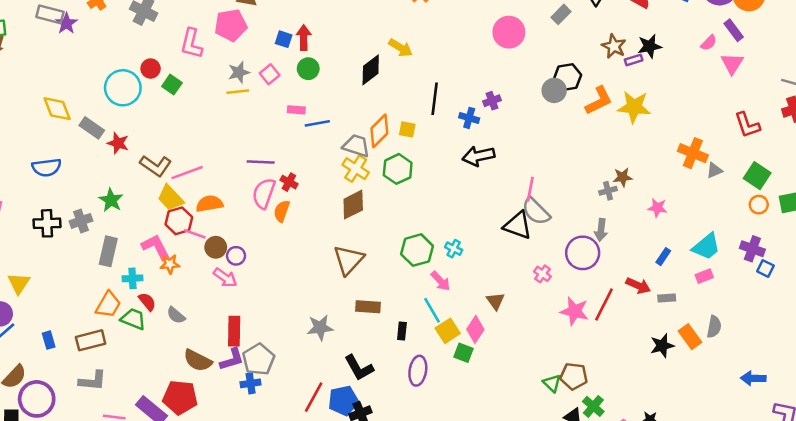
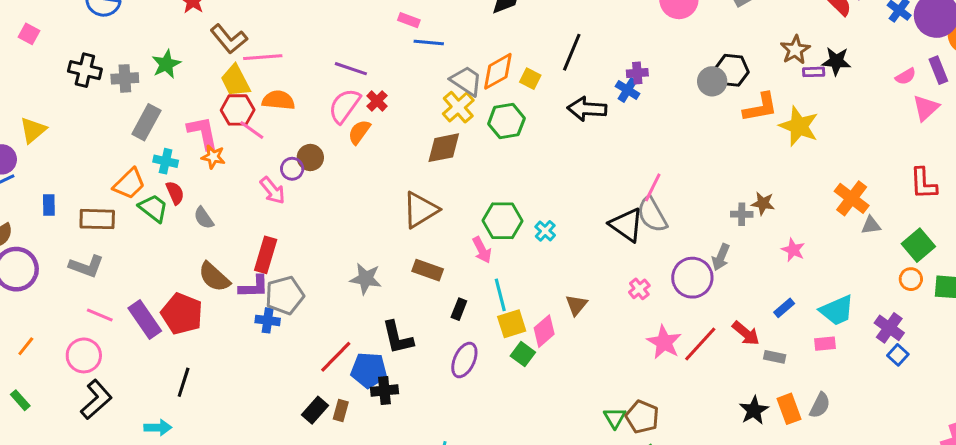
blue cross: (469, 118) -> (627, 90), moved
black arrow: (478, 156) -> (587, 109), moved
brown circle: (216, 247) -> (310, 157), moved
pink arrow: (441, 281) -> (482, 250), moved
black star: (662, 346) -> (754, 410), turned -30

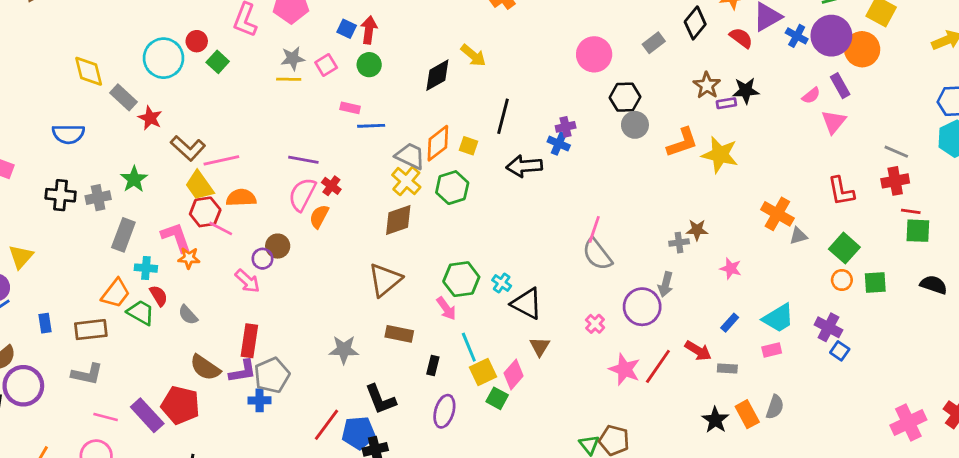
black hexagon: (732, 70) -> (625, 97), moved
black triangle: (626, 225) -> (527, 304), moved

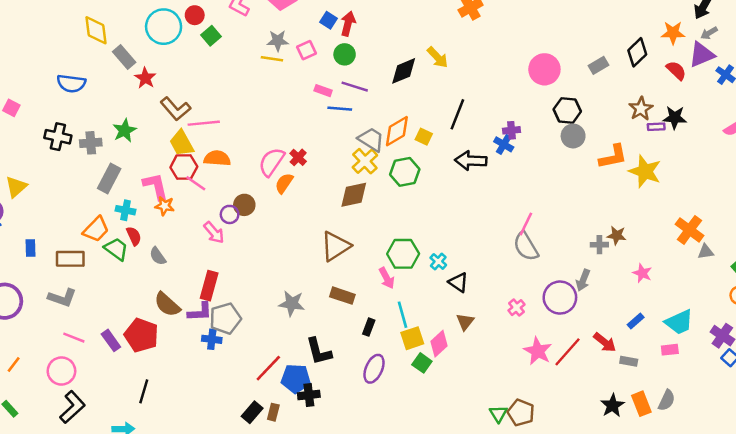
purple line: (303, 160) -> (355, 87), moved
black triangle: (527, 304) -> (458, 282), size x0.7
purple rectangle: (147, 415) -> (111, 340), size x0.7

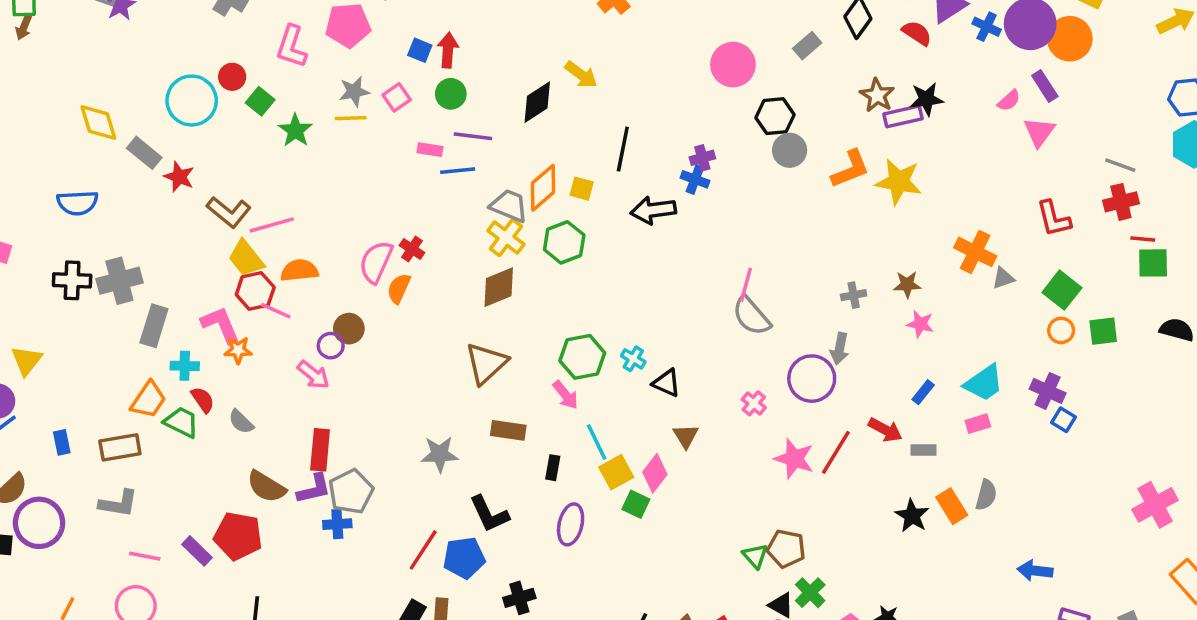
purple rectangle: (656, 127) -> (903, 116), size x1.5
green star: (125, 130) -> (295, 130), moved
gray cross: (91, 143) -> (119, 281), size x1.4
brown star: (617, 235) -> (907, 285), moved
black cross: (309, 395) -> (519, 598), moved

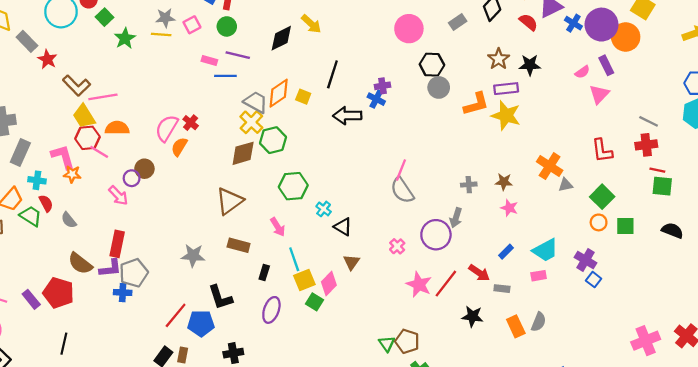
purple rectangle: (903, 116) -> (506, 89), moved
green hexagon: (564, 242) -> (273, 140), moved
green hexagon: (582, 357) -> (293, 186), moved
black star: (912, 516) -> (472, 316), moved, turned -30

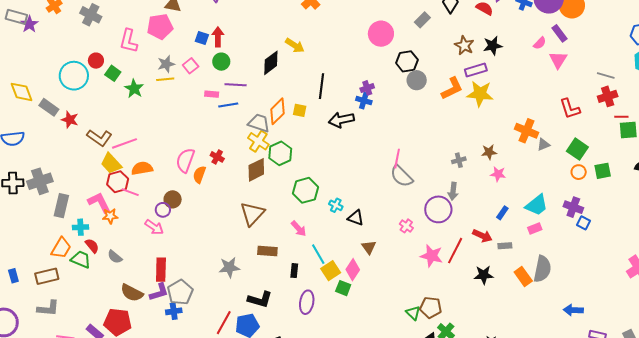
red cross: (191, 123) -> (217, 157), moved
black L-shape: (220, 297) -> (260, 299), turned -45
gray semicircle: (539, 322) -> (542, 269), size x1.5

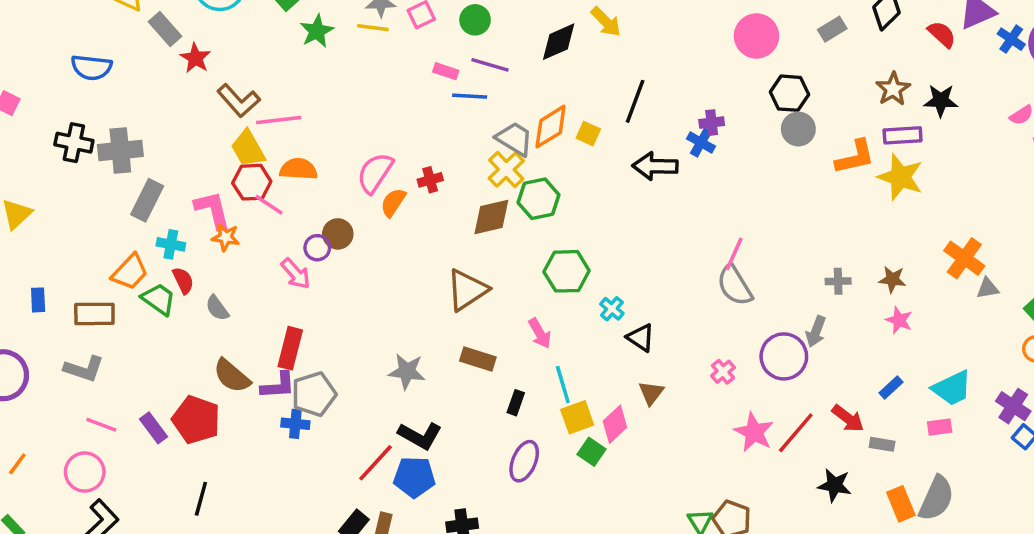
red cross: (217, 157) -> (430, 180), turned 32
black L-shape: (260, 299) -> (420, 436), moved

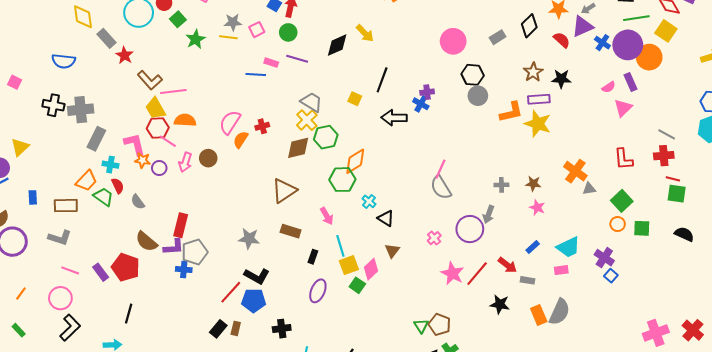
blue line: (470, 96) -> (256, 74), moved
orange diamond: (551, 127) -> (355, 161), moved
purple circle: (317, 248) -> (159, 168), moved
pink arrow: (296, 274) -> (185, 162), moved, turned 60

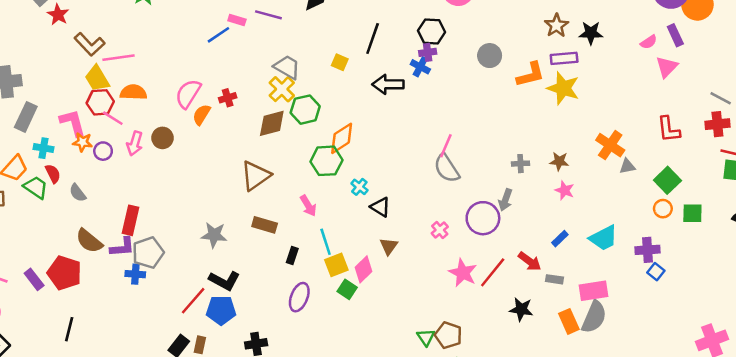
blue line: (256, 74) -> (218, 35), turned -36
black hexagon: (473, 75) -> (432, 31), moved
purple cross: (604, 258) -> (647, 250), turned -36
pink rectangle: (561, 270) -> (593, 291), moved, size x1.6

